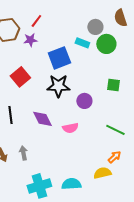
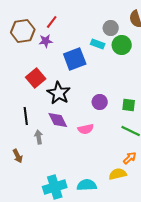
green square: (113, 85) -> (129, 105), moved
black star: (58, 86) -> (59, 93), moved, turned 30
gray arrow: (23, 153) -> (39, 137), moved

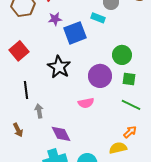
purple star: (46, 41) -> (55, 19), moved
green circle: (122, 45) -> (122, 55), moved
red square: (36, 78) -> (19, 51), moved
purple circle: (100, 102) -> (100, 76), size x1.5
purple diamond: (58, 120) -> (61, 134), moved

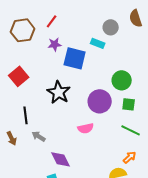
blue square: (75, 33) -> (75, 58), turned 35
gray arrow: (39, 111) -> (39, 136), turned -48
brown arrow: (18, 130) -> (12, 138), moved

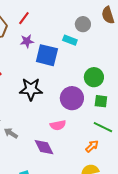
black star: (59, 92) -> (31, 89), turned -30
orange arrow: (130, 157) -> (92, 146), moved
purple diamond: (61, 159) -> (44, 147), moved

